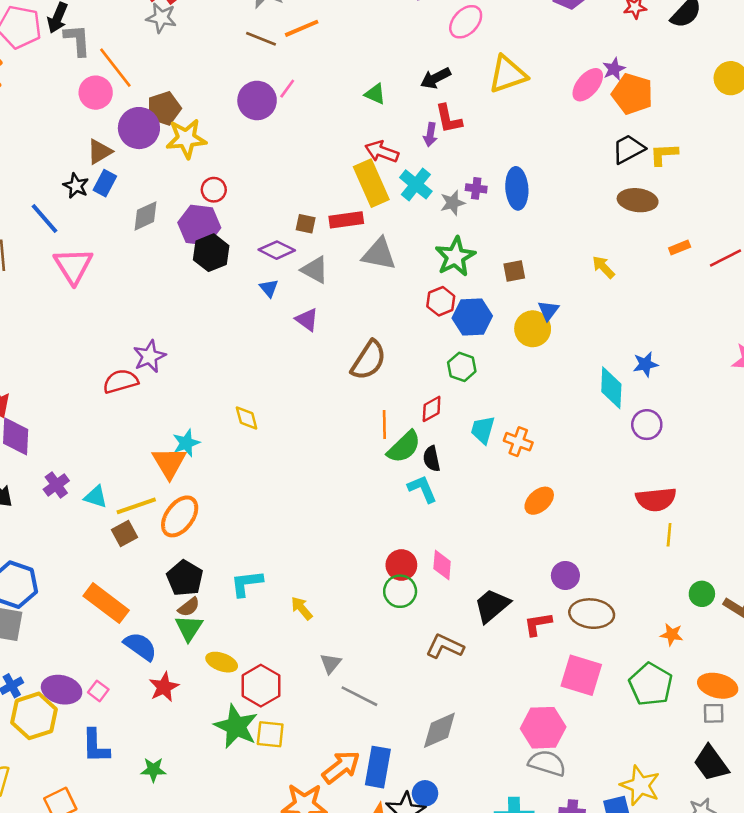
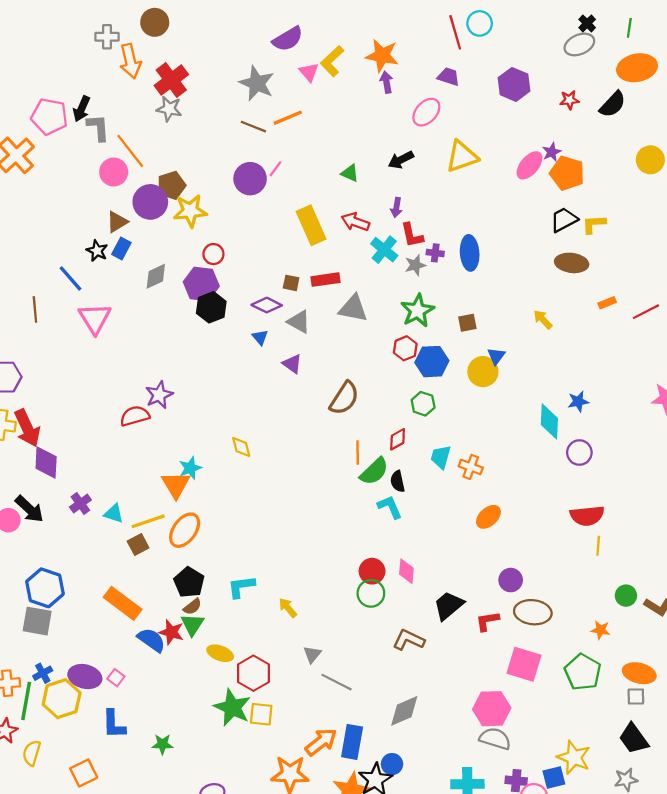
red L-shape: (449, 119) -> (412, 235), moved
yellow rectangle: (371, 183) -> (311, 225), moved
red star: (164, 687) -> (171, 632), moved, turned -30

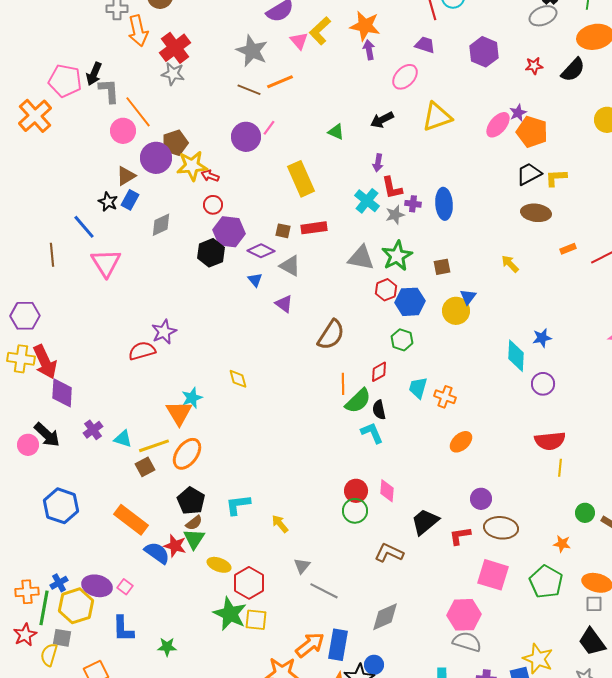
red arrow: (355, 222) -> (210, 176), moved, size x0.7
purple hexagon: (201, 284) -> (229, 232), moved
gray triangle: (353, 308) -> (361, 258), moved
gray square: (37, 621) -> (62, 638), moved, size x0.7

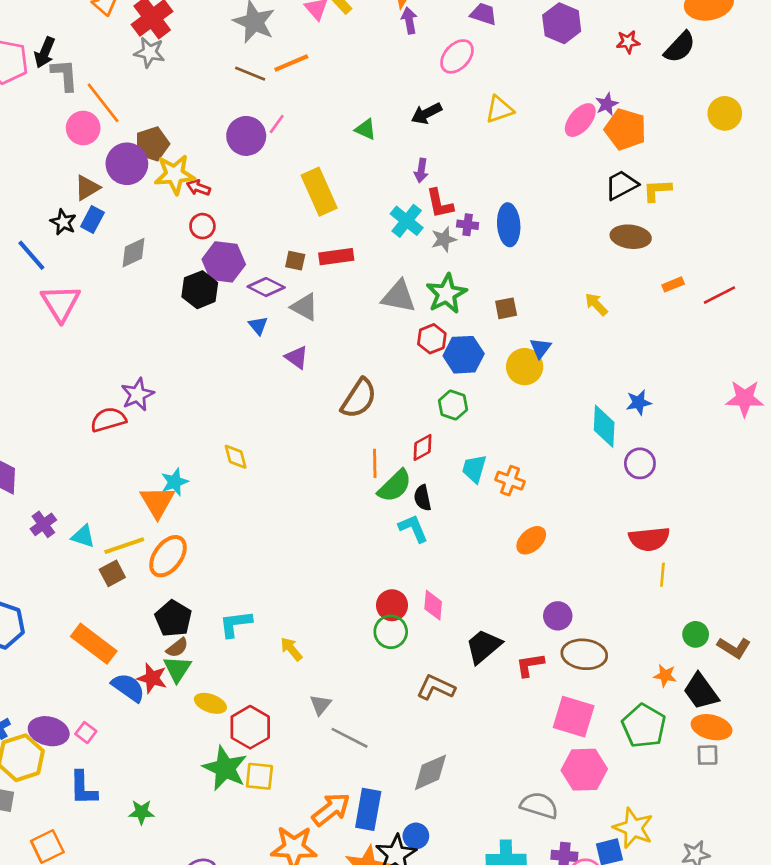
yellow triangle: (437, 117) -> (499, 109), size x0.7
pink hexagon: (464, 615) -> (584, 770), moved
black trapezoid: (592, 642) -> (701, 691), moved

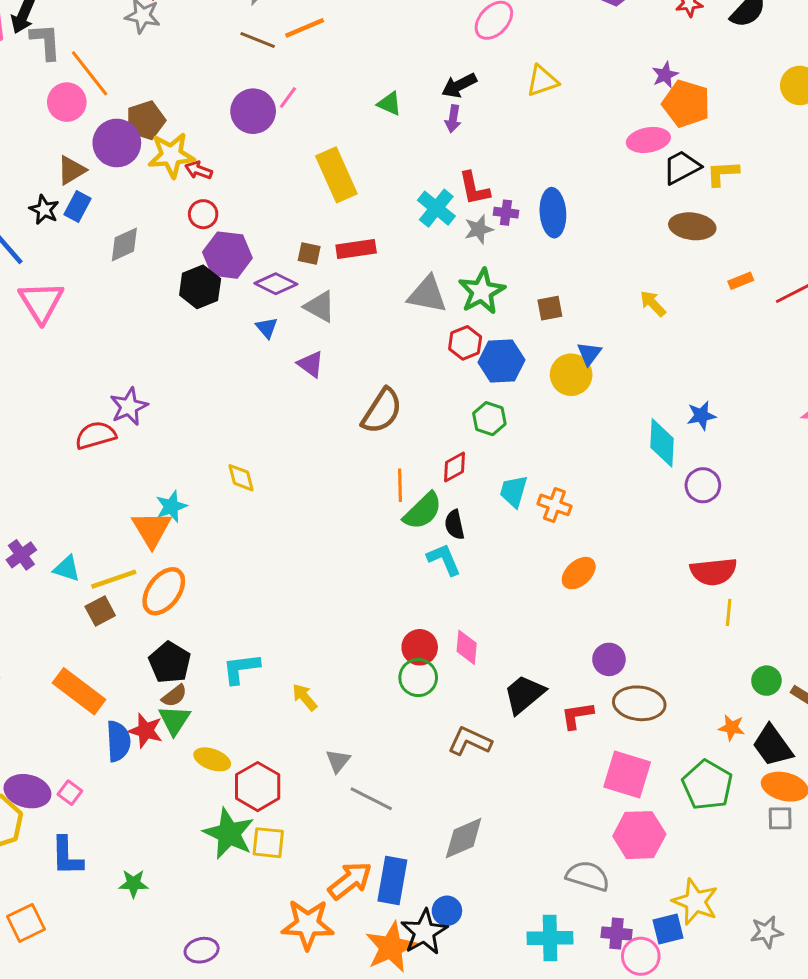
pink ellipse: (580, 120) -> (648, 140), moved, turned 40
purple arrow: (421, 170) -> (453, 119), moved
blue semicircle: (128, 687) -> (118, 741), turned 52

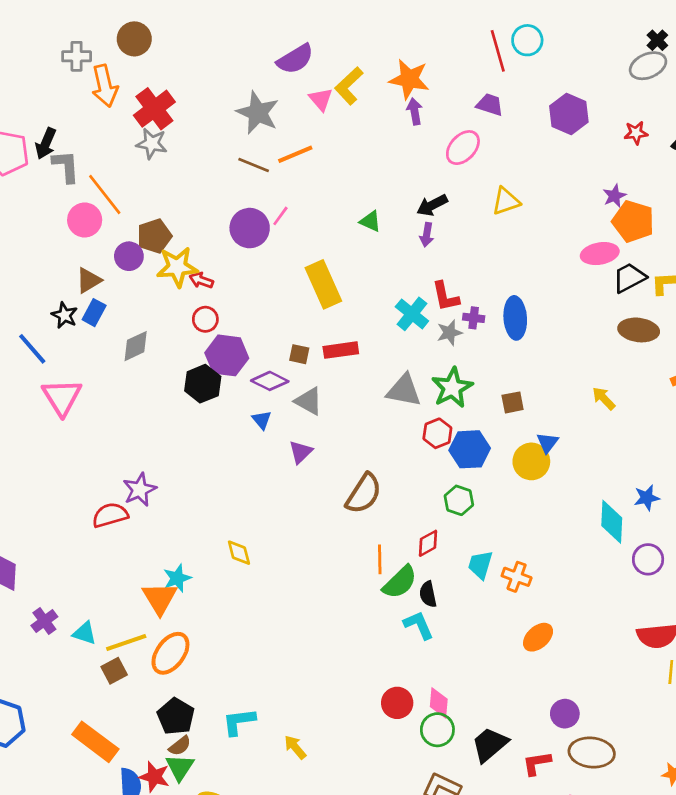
purple circle: (117, 143) -> (129, 256), size x0.7
purple triangle: (311, 364) -> (301, 452), turned 40
green circle: (418, 678) -> (437, 730), moved

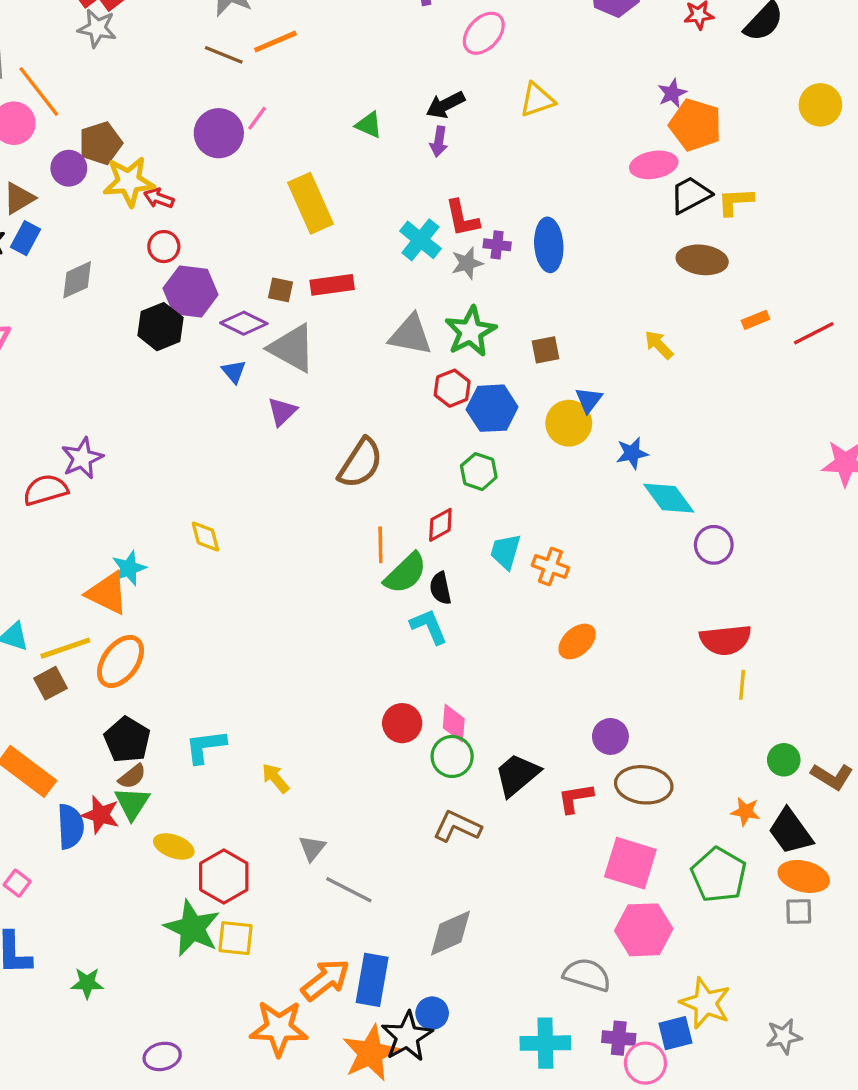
gray triangle: (309, 401) -> (292, 348), size x1.4
blue star: (647, 498) -> (632, 453), moved
cyan diamond: (612, 522) -> (669, 498), turned -39
orange triangle: (160, 598) -> (107, 593), turned -33

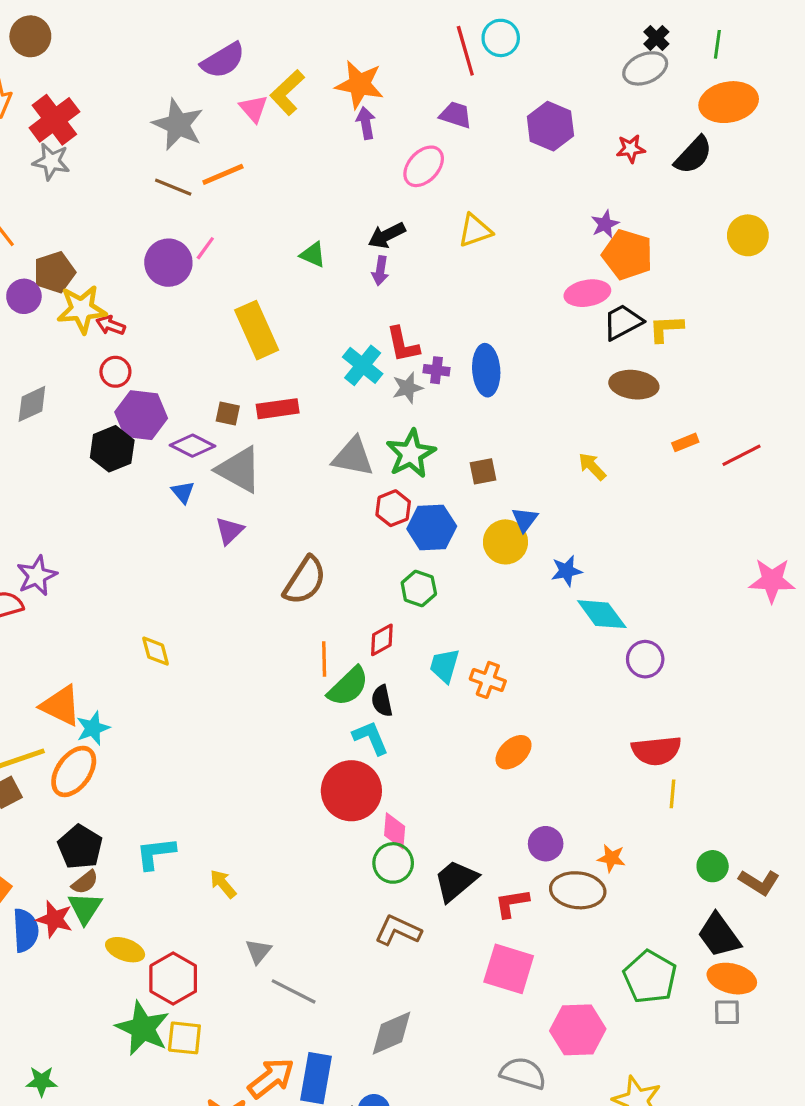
cyan star: (129, 568) -> (93, 728), moved
red circle: (402, 723) -> (351, 791), moved, size x1.6
orange star: (745, 811) -> (611, 858), moved
pink square: (630, 863) -> (509, 969), moved

